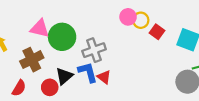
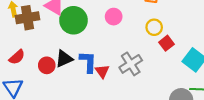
pink circle: (128, 17) -> (114, 17), moved
gray cross: (94, 50) -> (131, 64), moved, turned -30
brown cross: (32, 60) -> (28, 18), moved

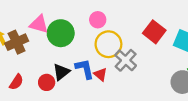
yellow circle: (154, 27) -> (108, 44), moved, size x1.6
red square: (166, 43) -> (154, 32), size x1.5

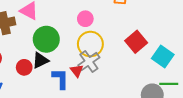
green circle: (61, 33) -> (46, 39), moved
gray cross: (126, 60) -> (89, 61), moved
blue L-shape: (85, 69) -> (60, 79), moved

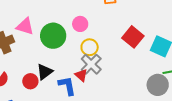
green circle: (46, 39) -> (53, 36), moved
yellow circle: (90, 44) -> (90, 47), size x0.7

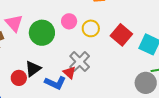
pink triangle: (25, 26) -> (14, 23), turned 30
yellow circle: (90, 47) -> (91, 28), moved
blue L-shape: (67, 86) -> (55, 83), turned 125

